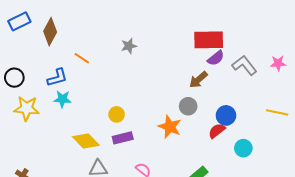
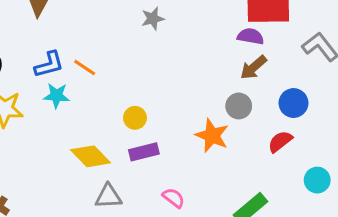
orange line: (82, 58) -> (85, 67), moved
purple semicircle: (216, 58) -> (251, 36), moved, turned -132
blue circle: (226, 115) -> (293, 103), moved
cyan circle: (243, 148) -> (317, 180), moved

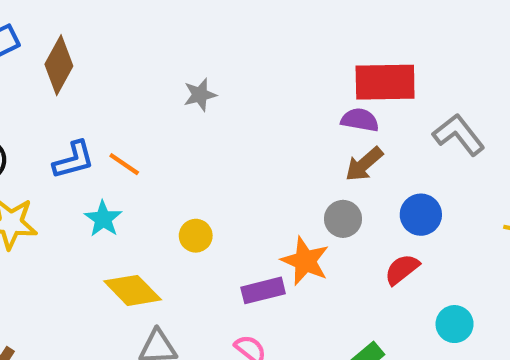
gray star: (153, 19) -> (200, 95), moved
cyan star: (56, 96) -> (103, 219), moved, turned 30
purple rectangle: (144, 152) -> (263, 290), moved

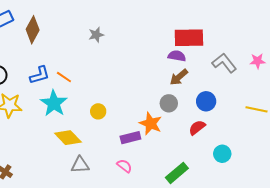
gray star: (200, 95) -> (96, 35), moved
cyan star: (103, 219) -> (54, 103), size x1.5

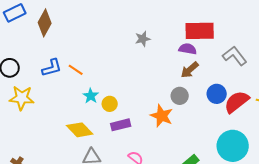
gray star: (96, 35) -> (143, 39), moved
cyan star: (54, 103) -> (91, 96), moved, size x0.6
red semicircle: (197, 128) -> (237, 102), moved, size x1.5
purple rectangle: (130, 138) -> (121, 125), moved
cyan circle: (222, 154) -> (233, 146), size x1.8

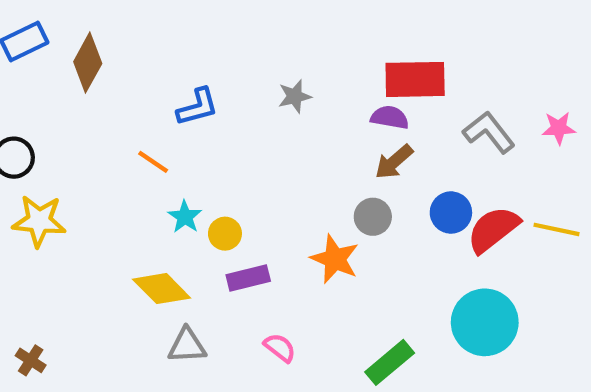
blue L-shape: (52, 68) -> (198, 107), moved

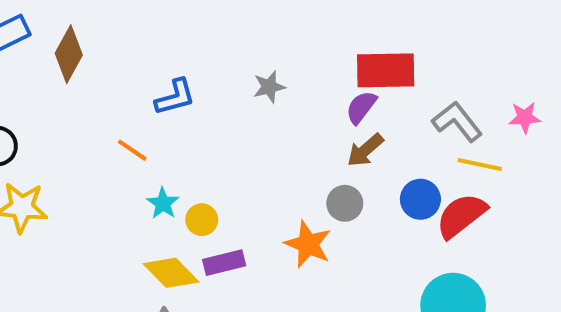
purple semicircle: (390, 117) -> (361, 107), turned -63
yellow line: (557, 229) -> (480, 164), moved
yellow diamond: (162, 289) -> (171, 273), moved

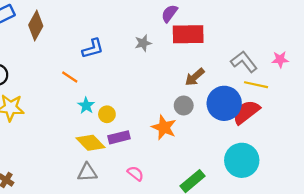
red rectangle: (386, 70) -> (188, 34), moved
purple semicircle: (361, 107) -> (169, 13), moved
blue circle: (420, 199) -> (224, 103), size x1.6

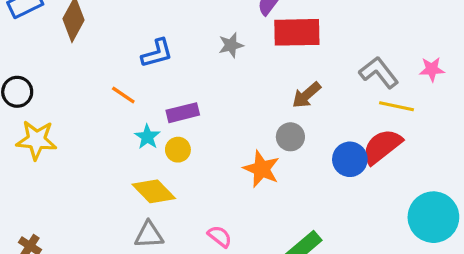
blue circle: (224, 103) -> (350, 159), moved, size x0.7
purple rectangle: (119, 137) -> (183, 113), moved
cyan circle: (242, 160) -> (433, 217), moved

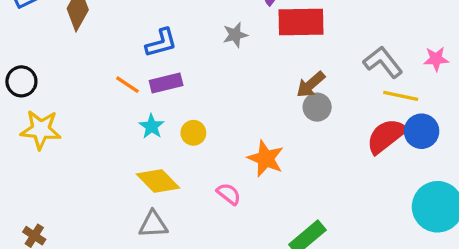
purple rectangle: (183, 113) -> (166, 83), moved
gray circle: (290, 137) -> (317, 107), moved
yellow circle: (178, 150) -> (193, 133), moved
blue circle: (350, 159) -> (422, 131), moved
pink semicircle: (220, 236) -> (229, 194), moved

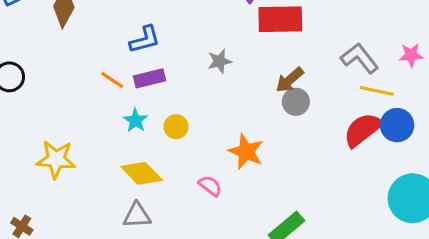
gray star: (235, 35) -> (220, 61), moved
yellow star: (41, 130) -> (56, 159), moved

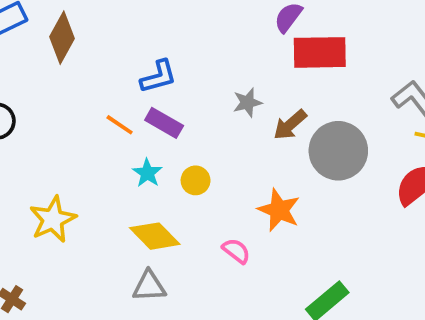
purple rectangle: (149, 78) -> (164, 123), turned 44
brown arrow: (290, 80) -> (290, 125), moved
gray circle: (296, 102) -> (338, 151), size x1.8
yellow star: (56, 159) -> (53, 219), turned -30

